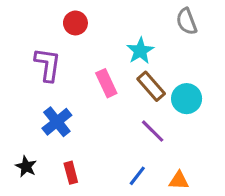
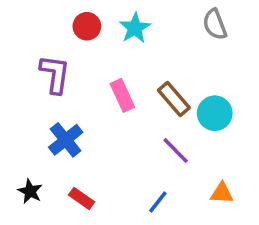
cyan star: (140, 51) -> (135, 28), moved
red rectangle: (71, 173) -> (82, 198), turned -40
orange triangle: (179, 180) -> (222, 193), moved

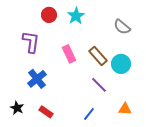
gray semicircle: (215, 24) -> (122, 27), moved, turned -30

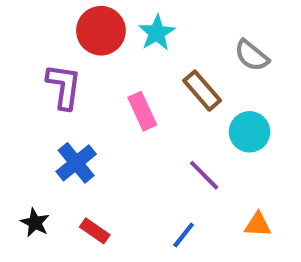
red circle: (49, 15) -> (101, 31), size x1.5
brown rectangle: (98, 56) -> (202, 91), moved

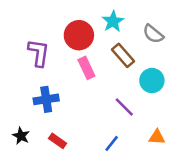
red circle: (101, 31) -> (79, 35), moved
cyan star: (157, 33) -> (113, 21), moved
blue cross: (76, 163) -> (46, 99), turned 30

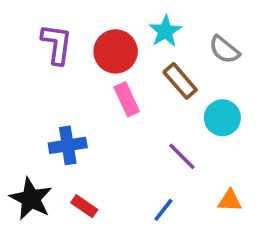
purple L-shape: (39, 53) -> (57, 44), moved
black star: (21, 136) -> (31, 199), size x1.6

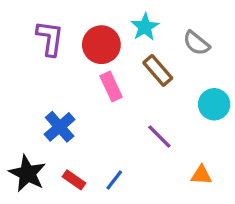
cyan circle: (222, 118) -> (214, 104), moved
blue cross: (68, 145) -> (60, 127), turned -32
blue line: (163, 210) -> (114, 180), moved

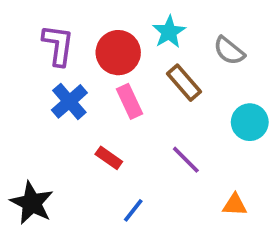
blue cross: (60, 127) -> (69, 101), moved
red rectangle: (74, 180) -> (109, 158), moved

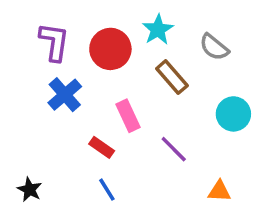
pink rectangle: (129, 101) -> (128, 116), moved
black star: (32, 203) -> (30, 190), size x0.6
blue line: (133, 210) -> (107, 190), moved, turned -70

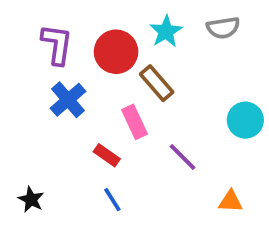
gray semicircle: (214, 47) -> (223, 28), moved, turned -48
brown rectangle: (172, 77) -> (157, 83), moved

